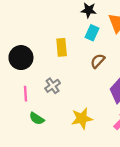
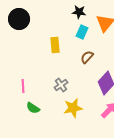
black circle: (21, 58) -> (19, 19), moved
gray cross: (53, 86) -> (61, 85), moved

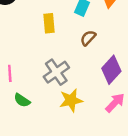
gray cross: (61, 85) -> (56, 72), size x1.5

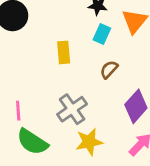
green semicircle: (22, 100) -> (32, 142), size x1.6

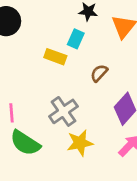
cyan rectangle: (102, 34) -> (76, 39), moved
yellow rectangle: (64, 52) -> (55, 57), turned -65

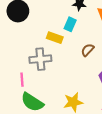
gray cross: (63, 111) -> (40, 59), moved, turned 30

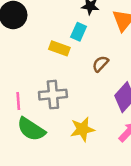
gray cross: (40, 59) -> (53, 95), moved

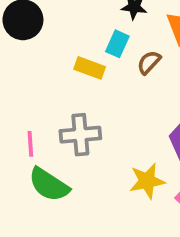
brown semicircle: (100, 64) -> (149, 62), moved
yellow star: (82, 129) -> (147, 181), moved

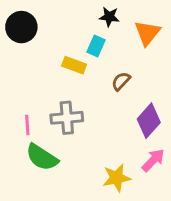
brown semicircle: (149, 62) -> (121, 81), moved
yellow star: (147, 181) -> (117, 178), moved

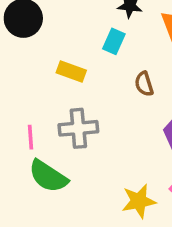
yellow rectangle: (74, 65) -> (71, 71), moved
brown semicircle: (121, 81) -> (144, 84), turned -60

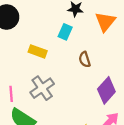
gray cross: (78, 128) -> (42, 88), turned -30

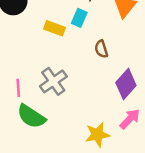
yellow rectangle: (38, 51) -> (55, 28), moved

